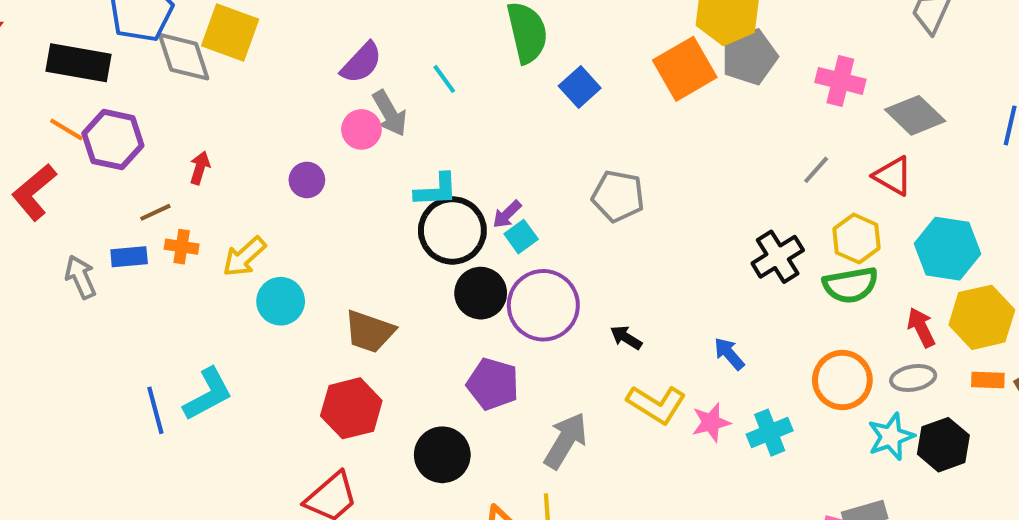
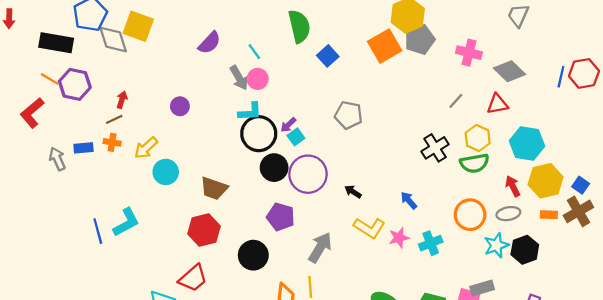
gray arrow: (390, 113) -> (239, 78), moved
pink circle: (361, 129) -> (258, 79), moved
red triangle: (893, 176) -> (497, 104), turned -40
brown line: (155, 212) -> (114, 119), moved

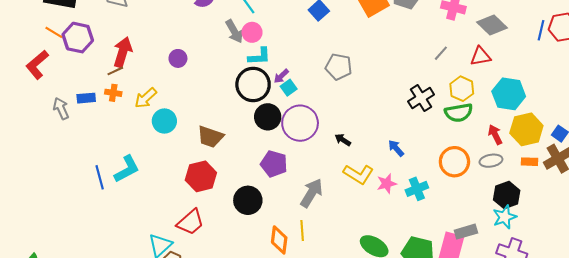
red arrow: (122, 100) -> (123, 52), size x1.8
cyan L-shape: (250, 112) -> (259, 56), moved
cyan star: (496, 245) -> (505, 217), moved

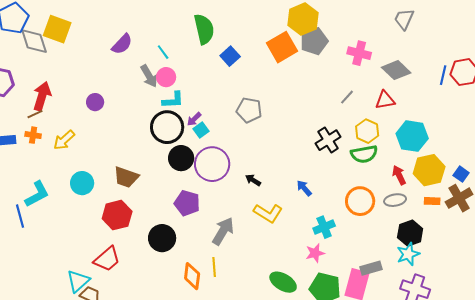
cyan circle: (164, 121) -> (82, 183), moved
cyan L-shape: (127, 169) -> (37, 194), moved
pink star: (387, 184) -> (315, 253), moved

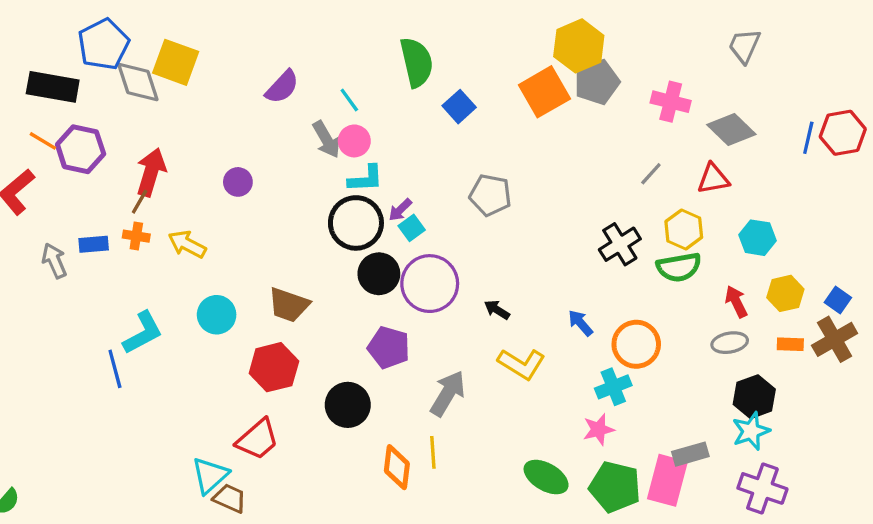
brown line: (35, 114) -> (140, 202), turned -35
cyan hexagon: (412, 136) -> (758, 238), size x0.7
yellow arrow: (64, 140) -> (187, 244), turned 70
yellow hexagon: (429, 170) -> (785, 293), size x0.7
orange circle: (360, 201) -> (636, 344), moved

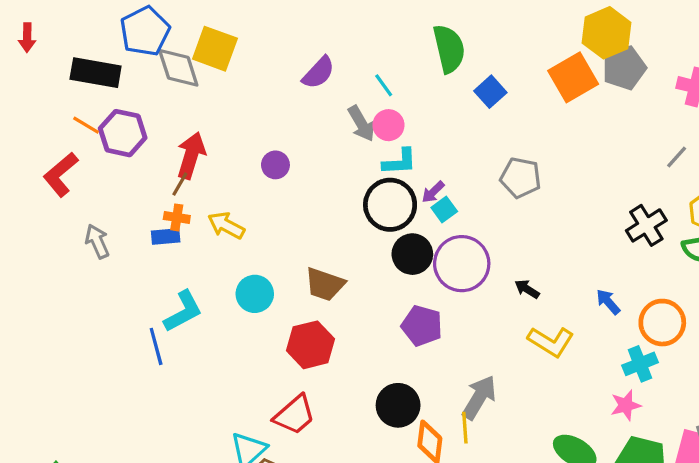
blue rectangle: (94, 244) -> (166, 237), moved
gray arrow: (448, 393) -> (479, 397), moved
black circle: (348, 405) -> (398, 405), moved

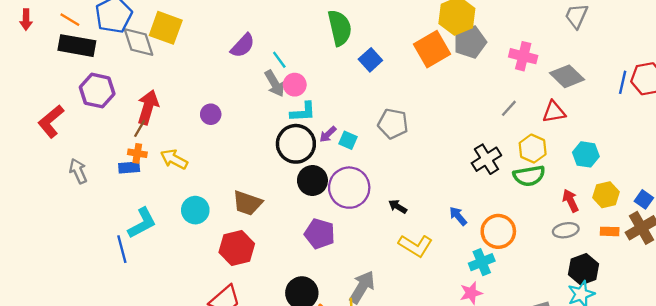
cyan line: (384, 85) -> (279, 60), moved
orange line: (86, 125) -> (70, 20), moved
cyan square: (444, 210) -> (348, 140), moved, turned -30

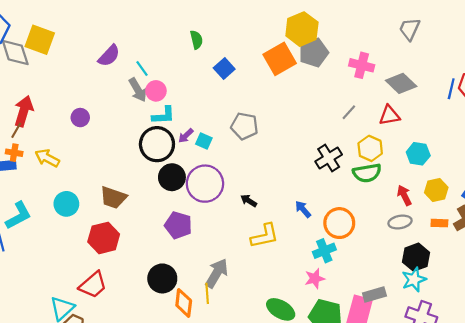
green semicircle: (340, 28) -> (196, 40), size x0.6
yellow L-shape: (415, 246) -> (265, 236), turned -44

